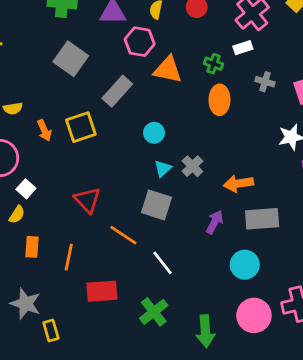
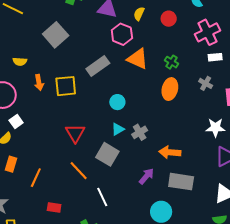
white rectangle: (243, 48) -> (215, 57), moved
gray square: (71, 59) -> (56, 35), moved
red triangle: (87, 200) -> (75, 133), moved
red rectangle: (102, 291) -> (54, 207), size x0.6

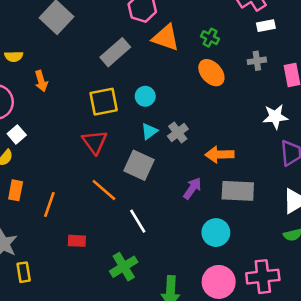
gray cross: (206, 83) -> (257, 61), turned -32
yellow square: (66, 86) -> (104, 102), moved
orange ellipse: (170, 89) -> (211, 73), turned -50

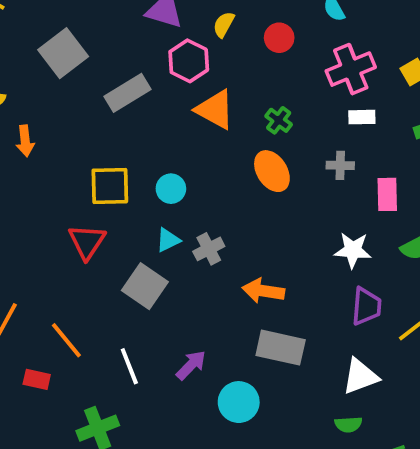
gray rectangle: (115, 52) -> (127, 93), moved
purple arrow: (192, 188) -> (191, 365), moved
orange line: (104, 190) -> (66, 340), moved

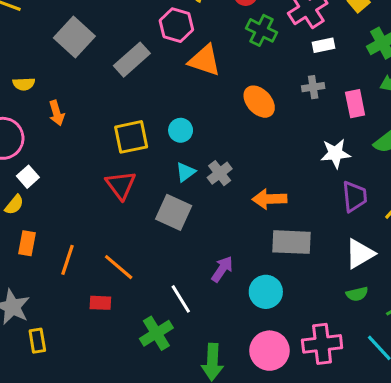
green cross: (279, 120) -> (261, 30), moved, size x1.4
white line: (129, 366) -> (181, 299), moved

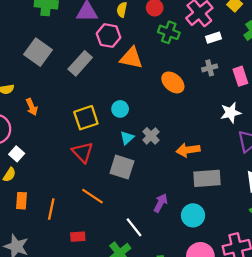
orange line: (119, 267) -> (93, 196), moved

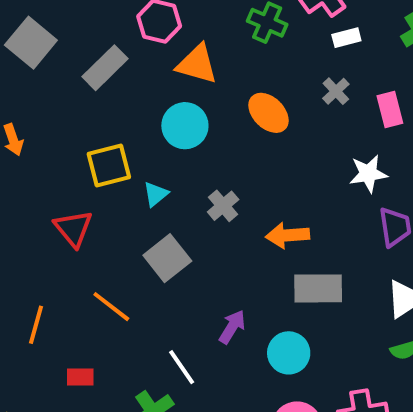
gray cross: (210, 68) -> (336, 91), turned -32
cyan circle: (120, 109) -> (185, 126), moved, size x1.5
cyan triangle: (127, 138) -> (156, 194), moved
red triangle: (83, 152) -> (73, 228), moved
gray square: (122, 167) -> (167, 258), turned 30

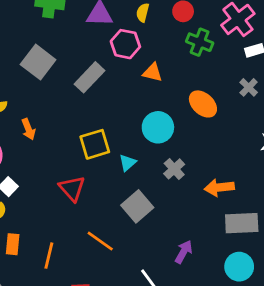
orange triangle: (197, 64) -> (153, 72), size x0.7
cyan circle: (185, 126) -> (158, 127), moved
cyan circle: (289, 353) -> (239, 267), moved

